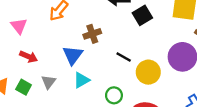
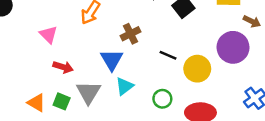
gray triangle: (49, 82) -> (88, 92), size x1.5

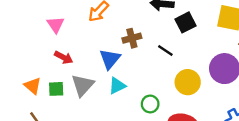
black line: (168, 55) -> (165, 51), moved
green square: (62, 101) -> (56, 89), turned -35

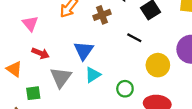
brown cross: (132, 38) -> (102, 15), moved
orange triangle: (33, 86) -> (14, 69), moved
green square: (56, 89) -> (33, 93), moved

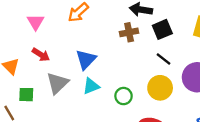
brown cross: (102, 15) -> (129, 32), moved
black line: (134, 38) -> (163, 59), moved
green circle: (125, 89) -> (124, 96), moved

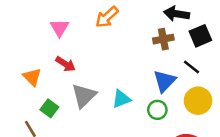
blue triangle: (86, 59) -> (165, 81), moved
black line: (163, 59) -> (192, 67), moved
green square: (26, 95) -> (49, 108), turned 35

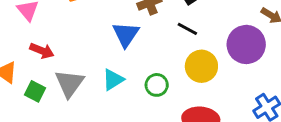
blue triangle: (165, 81) -> (126, 34), moved
green square: (49, 108) -> (35, 91), moved

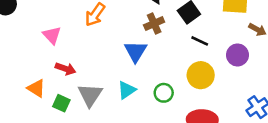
black line: (187, 29) -> (200, 41), moved
purple circle: (246, 44) -> (237, 55), size x0.7

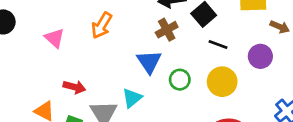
pink triangle: (52, 35) -> (55, 38), moved
cyan triangle: (127, 90) -> (132, 98), moved
green circle: (164, 93) -> (180, 80), moved

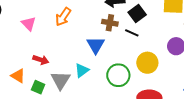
brown cross: (167, 30) -> (110, 23), turned 35
black line: (218, 44) -> (132, 33), moved
green circle: (180, 80) -> (118, 75), moved, size x1.5

